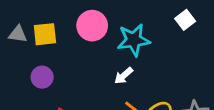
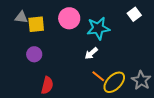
gray triangle: (18, 34) -> (21, 17), moved

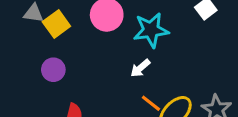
yellow square: (36, 24) -> (56, 24), turned -30

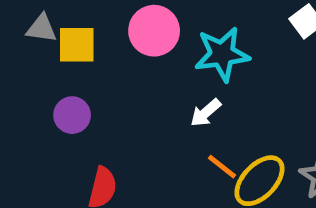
yellow square: (56, 24) -> (77, 45), turned 36

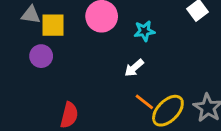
cyan star: (222, 54) -> (144, 31), size x0.6
purple circle: (72, 115) -> (41, 56), moved

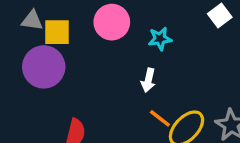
purple circle: (41, 56) -> (44, 67), size x1.6
white arrow: (134, 68) -> (148, 80), turned -36

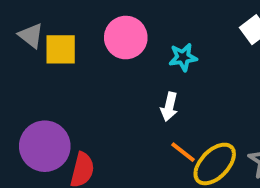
gray triangle: (32, 20) -> (31, 36), turned 30
purple circle: (44, 67) -> (45, 146), moved

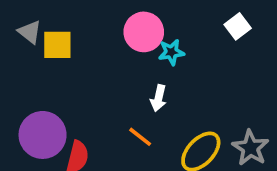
pink circle: (126, 38) -> (144, 32), moved
orange line: (183, 152) -> (140, 137), moved

